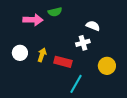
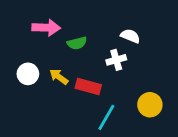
green semicircle: (55, 12) -> (77, 43), moved
yellow arrow: (42, 55) -> (59, 77), turned -72
yellow circle: (107, 66) -> (150, 105), moved

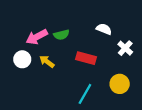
pink arrow: (46, 28) -> (37, 37), moved, turned 150
white cross: (116, 60) -> (125, 48), moved, turned -32
red rectangle: (88, 87) -> (86, 58), moved

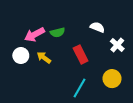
red rectangle: (86, 58) -> (81, 54), turned 48

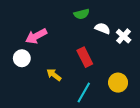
green semicircle: (58, 32) -> (82, 14), moved
white cross: (117, 45) -> (124, 36), moved
yellow arrow: (44, 58) -> (54, 75), moved

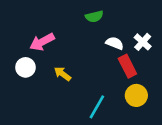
white semicircle: (103, 28) -> (115, 43), moved
red rectangle: (85, 57) -> (127, 66), moved
yellow arrow: (54, 75) -> (62, 74), moved

